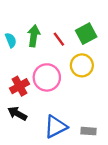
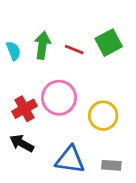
red line: (59, 39) -> (74, 49), turned -32
yellow circle: (82, 65) -> (103, 116), moved
blue triangle: (56, 127) -> (70, 160), turned 35

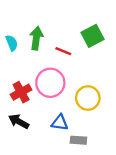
red line: (74, 49) -> (63, 51), moved
blue triangle: (70, 160) -> (60, 123), moved, size x0.7
gray rectangle: (111, 165) -> (78, 140), moved

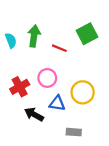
pink circle: (50, 83) -> (47, 78), size x0.7
black arrow: (19, 121) -> (34, 114), moved
blue triangle: (60, 123) -> (57, 103), moved

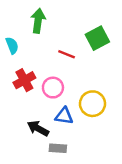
green arrow: (34, 36) -> (38, 21), moved
red cross: (20, 87) -> (24, 80), moved
gray rectangle: (74, 132) -> (58, 148), moved

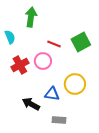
green square: (97, 38) -> (81, 42), moved
pink circle: (53, 88) -> (43, 61), moved
gray rectangle: (58, 148) -> (59, 120), moved

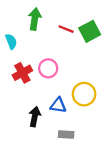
green square: (81, 42) -> (90, 31), moved
red line: (54, 44) -> (66, 29), moved
black arrow: (31, 104) -> (35, 117), turned 72

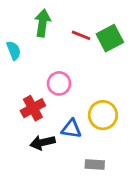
red cross: (22, 73) -> (33, 108), moved
black arrow: (35, 117) -> (43, 143), turned -114
gray rectangle: (66, 135) -> (95, 165), moved

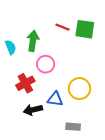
green arrow: (43, 23) -> (33, 41), moved
green square: (110, 38) -> (85, 29), turned 36
cyan semicircle: (14, 50) -> (11, 47), moved

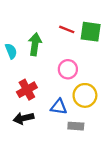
pink circle: (46, 64) -> (68, 69), moved
black arrow: (33, 110) -> (24, 118), moved
gray rectangle: (73, 127) -> (76, 126), moved

